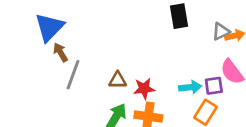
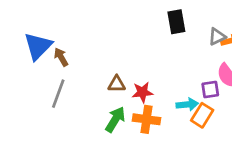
blue triangle: (49, 27) -> (38, 46), moved
gray line: (73, 75) -> (58, 94), moved
cyan arrow: (190, 87) -> (187, 104), moved

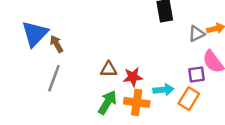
gray triangle: (217, 37) -> (196, 34), moved
cyan arrow: (187, 104) -> (163, 90), moved

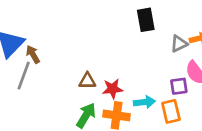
gray line: (54, 78) -> (24, 76), moved
orange rectangle: (189, 99) -> (171, 111), turned -45

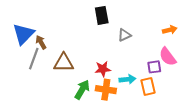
black rectangle: (146, 20) -> (102, 15), moved
gray triangle: (179, 44) -> (124, 35), moved
brown triangle: (87, 81) -> (64, 63), moved, size x1.5

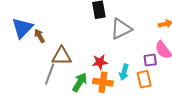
gray triangle: (124, 35) -> (121, 29), size x1.6
gray line: (34, 59) -> (50, 74), moved
cyan arrow: (127, 79) -> (124, 72), turned 112

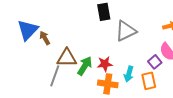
purple square: (150, 60) -> (155, 62), turned -32
green arrow: (80, 82) -> (85, 66), moved

